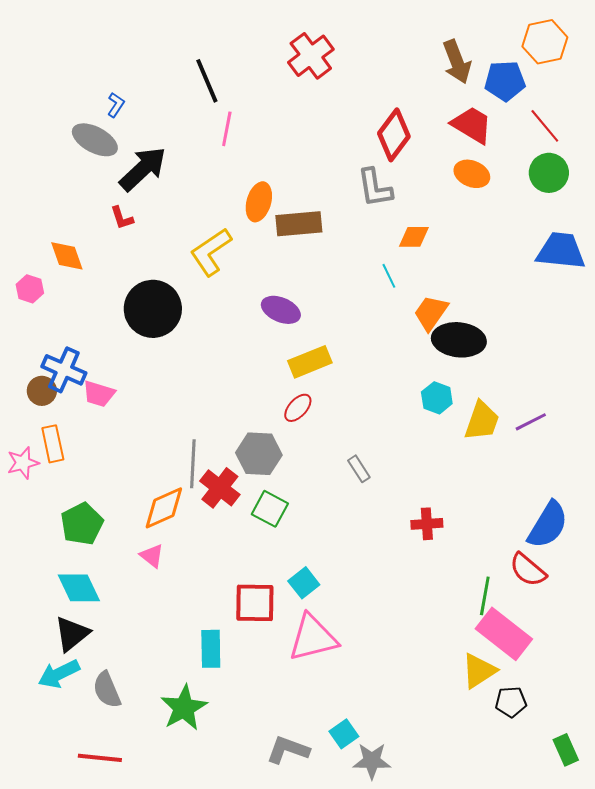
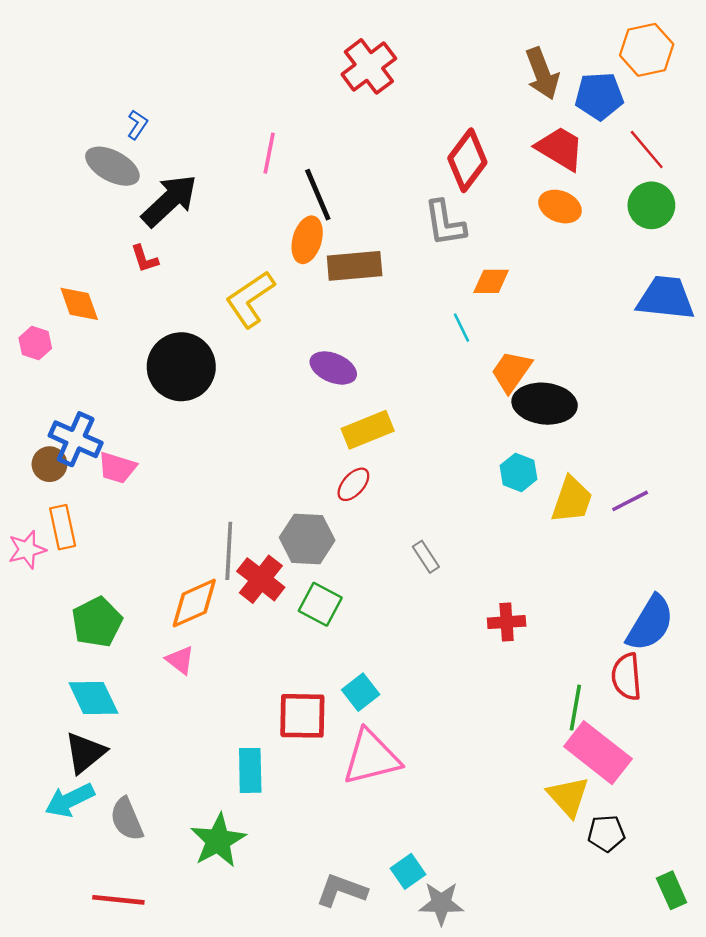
black line: (207, 81) -> (318, 195), moved
red semicircle: (528, 570) -> (626, 677), turned 45
yellow triangle: (479, 671) -> (568, 797), turned -39

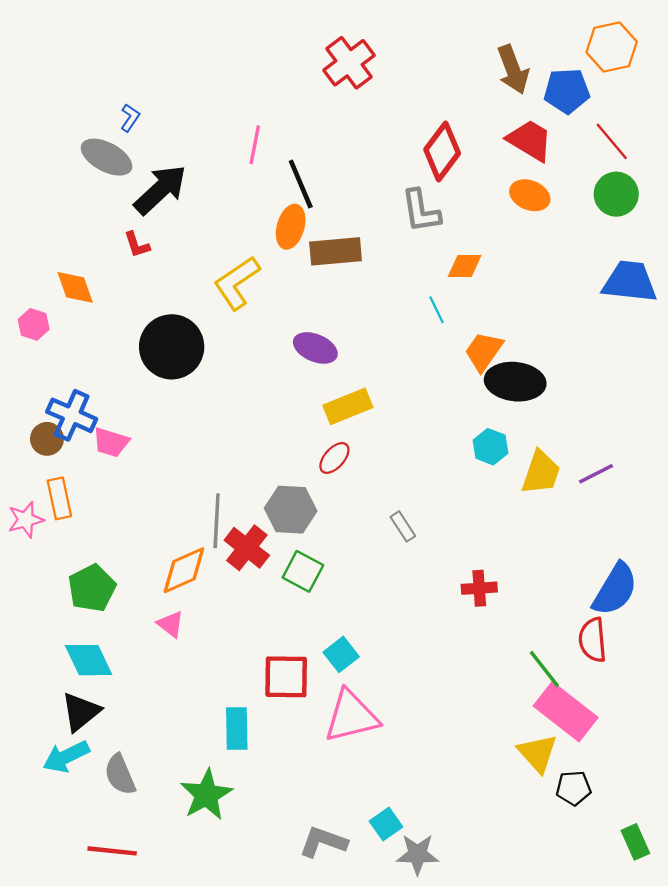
green line: (575, 708) -> (544, 669), turned -48

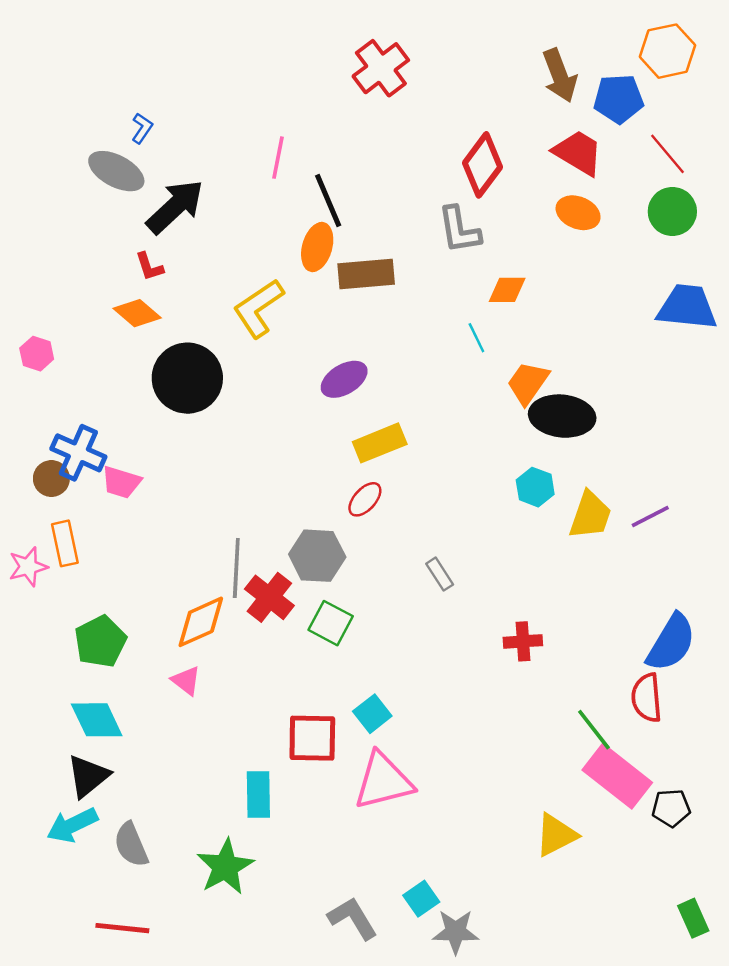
orange diamond: (75, 287) -> (137, 313), moved, turned -30
purple ellipse: (315, 348) -> (344, 379), turned -54
yellow triangle: (538, 753) -> (556, 835), moved, turned 45
black pentagon: (574, 788) -> (671, 808), moved
gray L-shape: (323, 842) -> (353, 918), turned 39

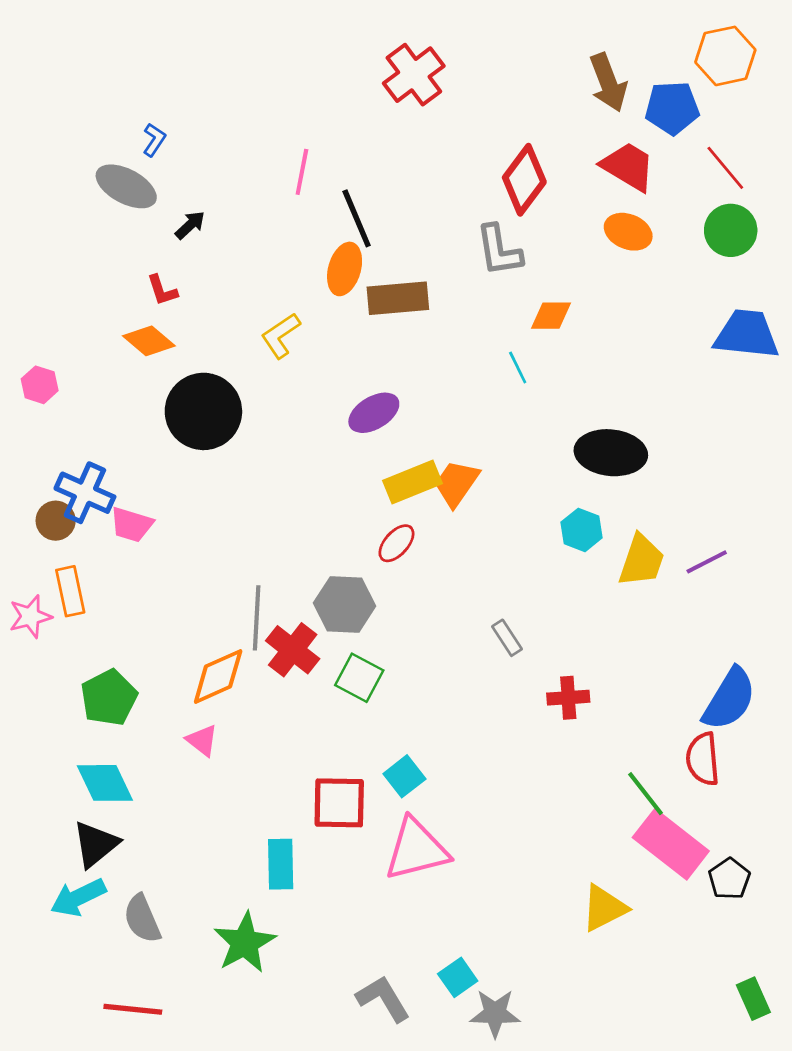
black arrow: (175, 207) -> (190, 225), size x0.5
yellow L-shape: (258, 308) -> (281, 336), size x0.7
orange trapezoid: (528, 383) -> (456, 483), moved
gray rectangle: (440, 574) -> (507, 638), moved
black pentagon: (671, 808) -> (729, 879), turned -30

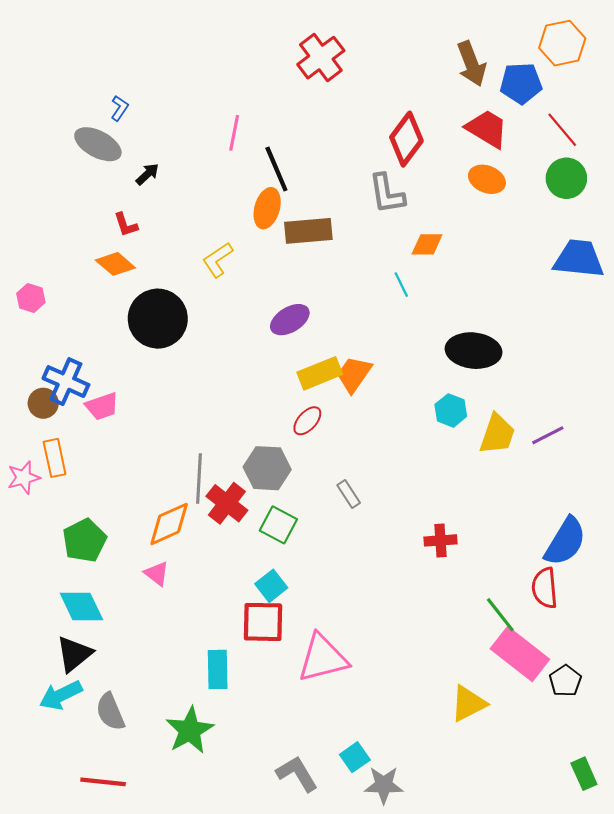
pink trapezoid: (132, 525) -> (102, 406), turned -36
gray rectangle: (507, 638) -> (349, 494), moved
cyan square: (404, 776) -> (271, 586), moved

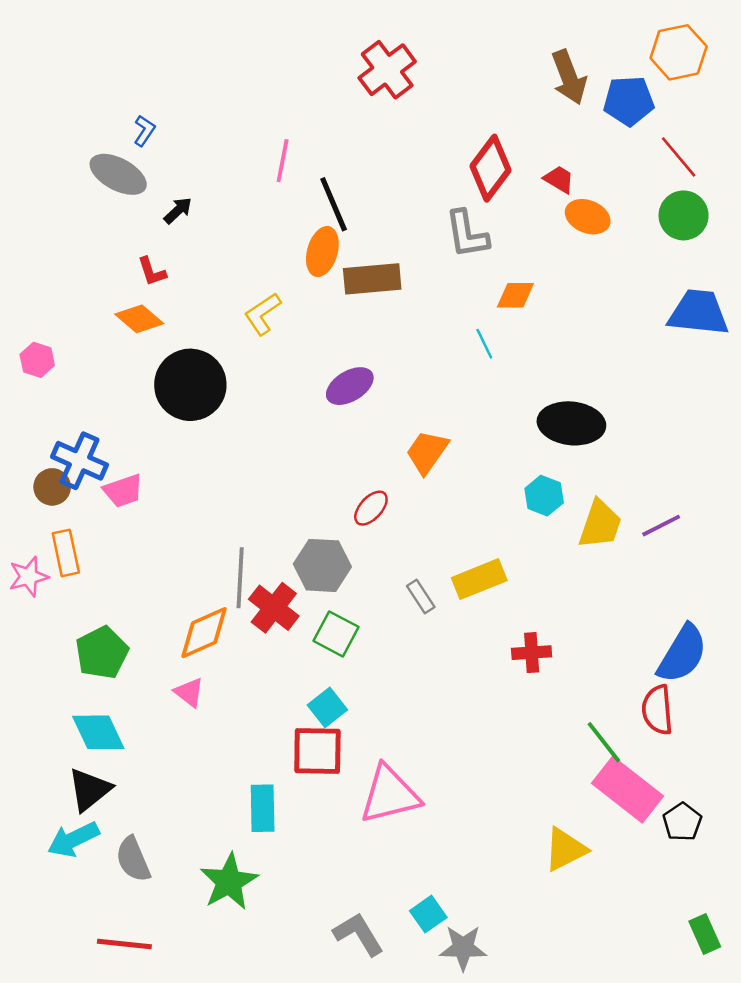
red trapezoid: (487, 129) -> (559, 179), moved, size x0.6
yellow rectangle: (320, 373) -> (479, 579), moved

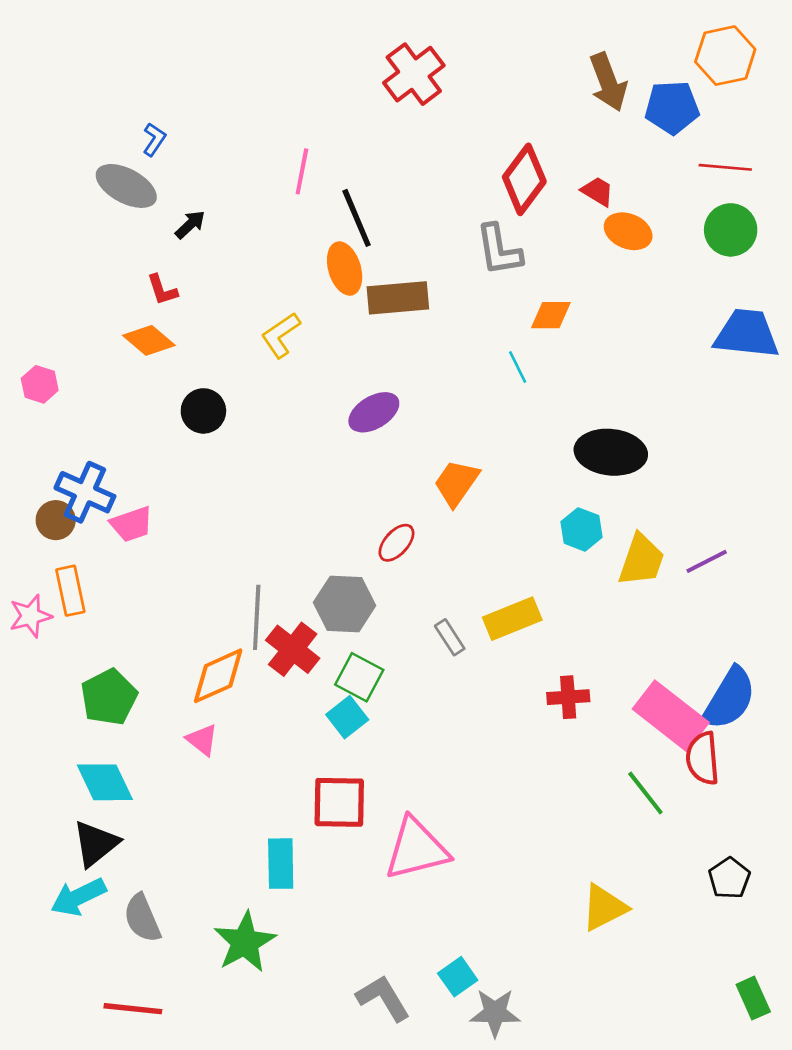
red line: (679, 157) -> (725, 167), turned -45
orange ellipse: (322, 252) -> (345, 269), turned -33
black circle: (190, 385) -> (203, 411), size x0.6
cyan square: (327, 707) -> (347, 717), moved
pink rectangle: (628, 790) -> (671, 716), moved

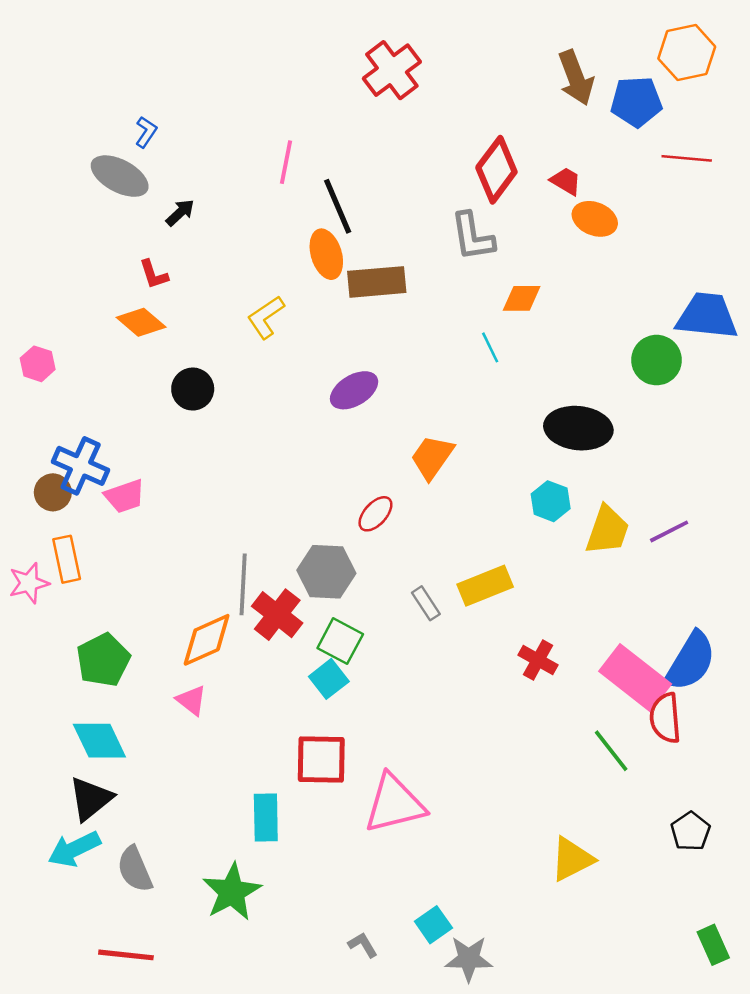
green circle: (731, 230) -> (657, 360), moved
red cross: (568, 697) -> (538, 660), turned 33
gray L-shape: (383, 998) -> (363, 945), size x0.6

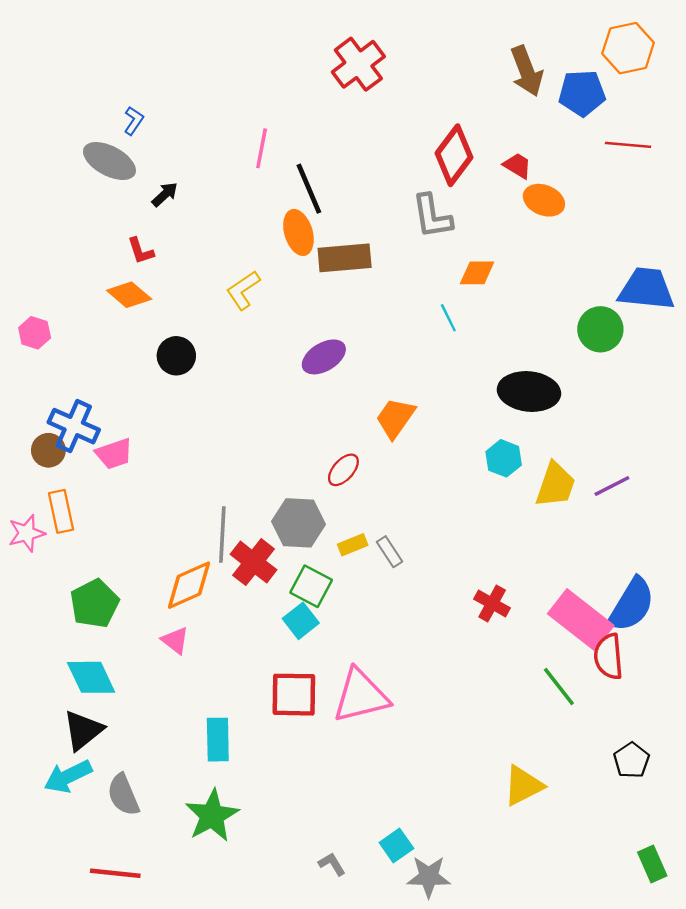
yellow rectangle: (485, 586) -> (353, 545), moved, size x0.6
pink triangle: (394, 804) -> (361, 696), moved
cyan rectangle: (266, 818) -> (218, 740), moved

